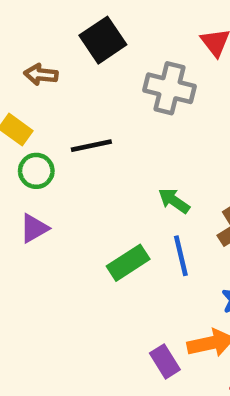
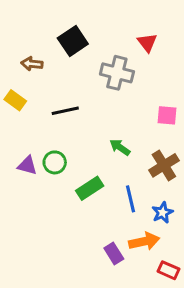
green circle: (36, 171) -> (55, 162), moved
purple triangle: (34, 228) -> (27, 165), turned 45
blue line: (181, 256) -> (131, 199), moved

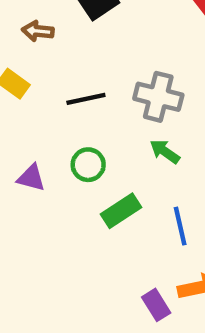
gray cross: (117, 73) -> (158, 97), moved
green circle: (55, 162) -> (88, 165), moved

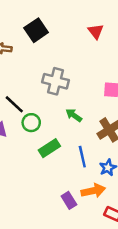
gray cross: (158, 97) -> (56, 81), moved
black line: (86, 99) -> (14, 104), moved, turned 55

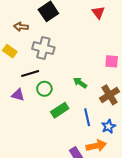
gray cross: (56, 81) -> (43, 48), moved
black line: (14, 104) -> (30, 74), turned -60

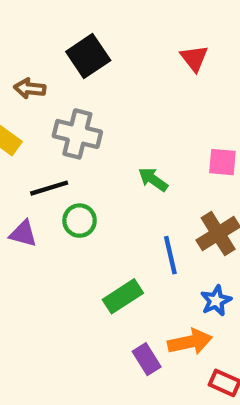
green arrow: (80, 83) -> (153, 179), moved
green rectangle: (60, 110) -> (123, 296), moved
blue line: (87, 117) -> (170, 255), moved

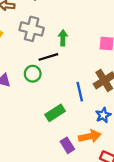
green arrow: (153, 179) -> (63, 38), moved, turned 56
black line: (49, 188) -> (48, 57), moved

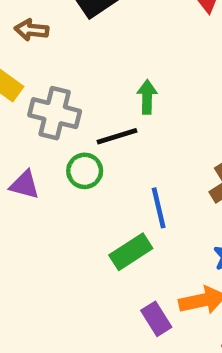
gray cross: (32, 29) -> (55, 113), moved
blue line: (80, 92) -> (159, 208), moved

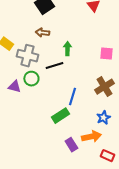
brown arrow: (31, 30) -> (42, 33), moved
green circle: (85, 171) -> (31, 79), moved
blue line: (159, 208) -> (72, 97), turned 30

